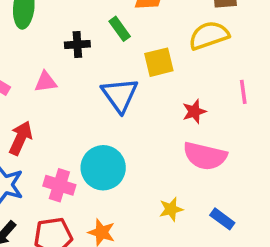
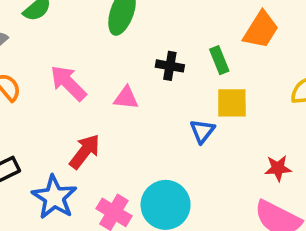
yellow square: (159, 62) -> (232, 103), moved
blue triangle: (120, 95) -> (202, 131), size x0.6

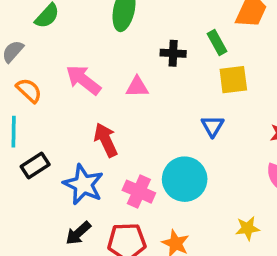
blue triangle: (202, 131) -> (213, 126), moved
red arrow: (85, 152) -> (106, 140), turned -56

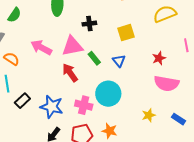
green rectangle: (217, 42) -> (94, 58), moved
pink triangle: (137, 87) -> (72, 46), size x1.6
red arrow: (106, 140) -> (70, 73), moved

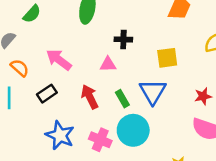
pink triangle: (72, 46) -> (108, 64), moved, size x0.6
green rectangle: (94, 58) -> (122, 99), moved
blue triangle: (119, 61) -> (153, 92), size x1.6
black rectangle: (22, 101) -> (47, 94), moved

